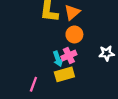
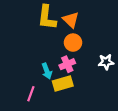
orange triangle: (72, 12) -> (71, 20), turned -35
cyan arrow: (58, 59) -> (47, 71), moved

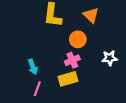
orange triangle: (71, 20) -> (91, 15), moved
cyan arrow: (47, 71) -> (33, 67), moved

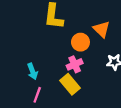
orange triangle: (91, 15) -> (102, 29), moved
yellow rectangle: (68, 79) -> (70, 84), turned 66

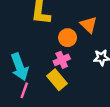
cyan arrow: (32, 71) -> (20, 67), size x1.6

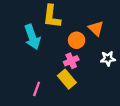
cyan arrow: (20, 67) -> (32, 37), moved

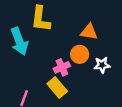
orange triangle: (96, 28) -> (89, 32), turned -35
orange circle: (77, 40) -> (80, 54), moved

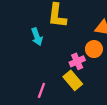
cyan arrow: (19, 41) -> (37, 37), size x0.7

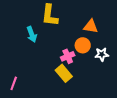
pink line: (41, 90) -> (14, 83), moved

